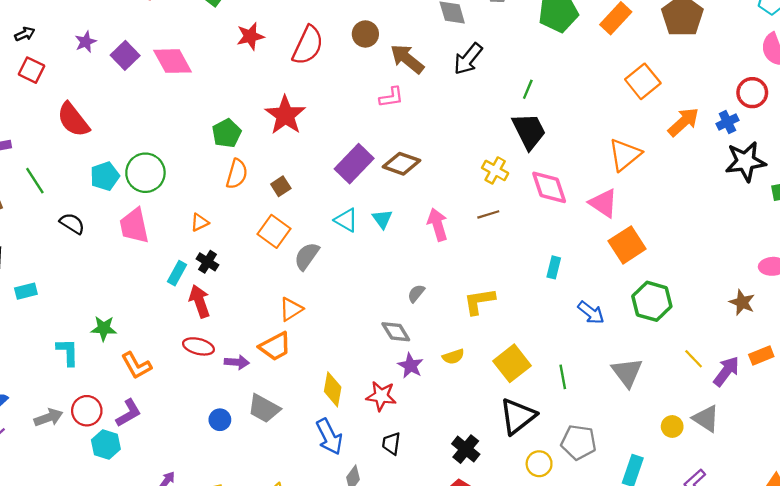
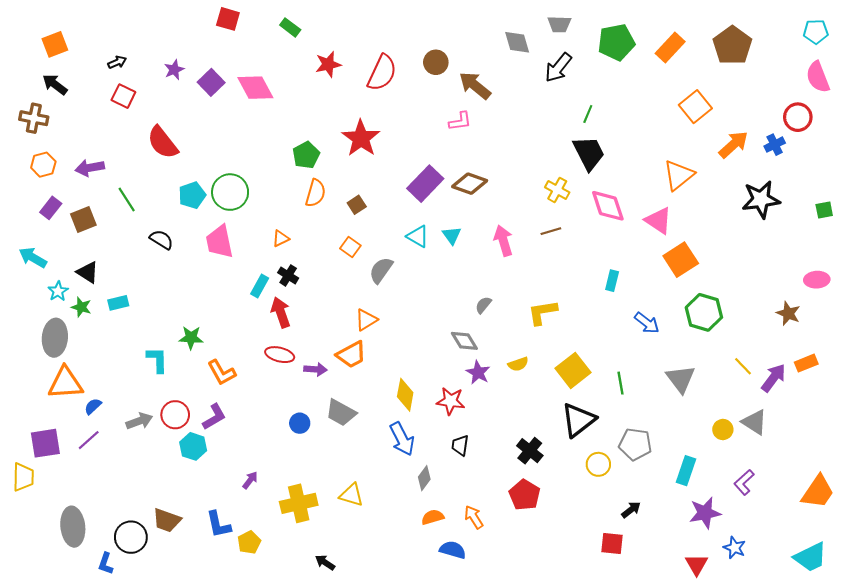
black arrow: (468, 59) -> (558, 68), moved
black star: (745, 161) -> (761, 199), moved
orange square: (274, 231) -> (350, 247), size x0.7

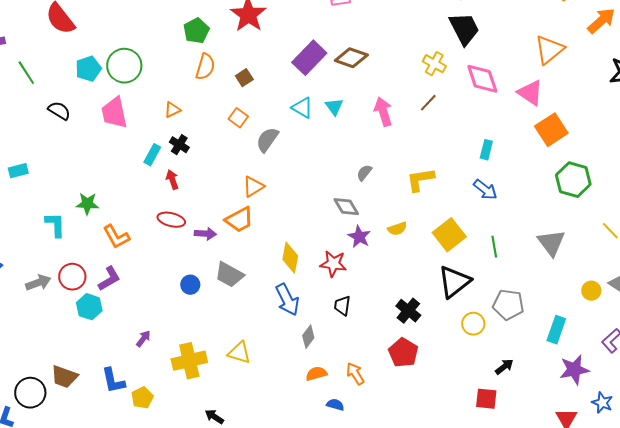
brown line: (551, 231) -> (428, 103), turned -30
red arrow: (281, 312) -> (172, 180), size x0.7
blue arrow: (647, 323) -> (485, 190), moved
blue semicircle: (453, 550) -> (335, 405), size x0.7

